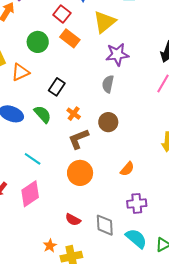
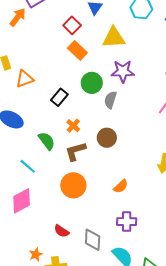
yellow triangle: (105, 22) -> (114, 38), turned 30
green circle: (38, 42) -> (92, 83), moved
green semicircle: (43, 114) -> (47, 141), moved

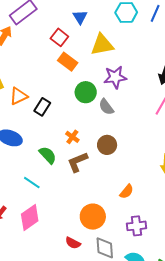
black rectangle: (59, 97) -> (42, 107), moved
gray semicircle: (110, 100) -> (106, 107), turned -48
orange circle: (73, 185) -> (93, 217), moved

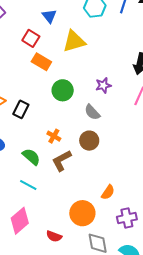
purple star: (115, 77) -> (103, 85), moved, size x0.7
gray semicircle: (106, 107) -> (92, 112), moved
cyan line: (32, 183) -> (28, 185), moved
orange semicircle: (127, 192) -> (108, 192), moved
red semicircle: (73, 243) -> (54, 236), moved

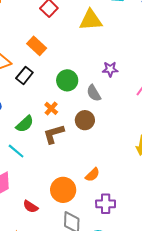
orange rectangle: (41, 62) -> (37, 46), moved
green circle: (63, 90) -> (67, 80), moved
green semicircle: (31, 157) -> (25, 124), turned 84

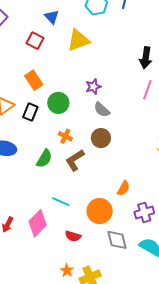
orange rectangle: (37, 46) -> (34, 80), turned 30
purple star: (110, 69) -> (93, 87), moved
green circle: (67, 80) -> (58, 103), moved
cyan line: (16, 151) -> (61, 202), moved

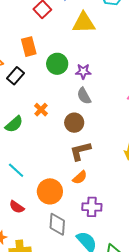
green circle: (58, 103) -> (57, 64), moved
brown L-shape: (75, 160) -> (80, 151), moved

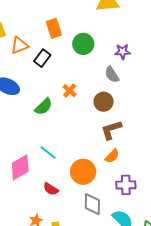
purple star: (83, 71) -> (123, 52), moved

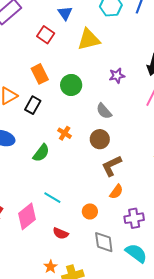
purple star: (123, 52) -> (117, 76), moved
orange circle: (83, 172) -> (90, 211), size x0.6

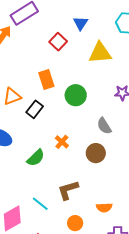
brown L-shape: (112, 166) -> (68, 190), moved
orange semicircle: (116, 192) -> (104, 208), turned 42

